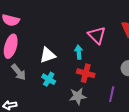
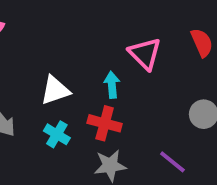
red cross: (86, 73) -> (105, 123), moved
purple line: (112, 94) -> (172, 162), turned -63

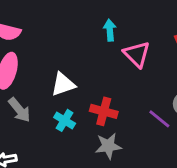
cyan arrow: (112, 85) -> (110, 30), moved
purple line: (172, 162) -> (159, 119), moved

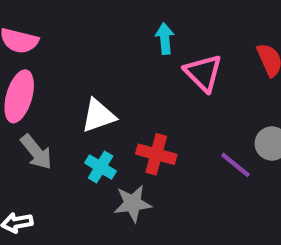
gray star: (108, 146) -> (133, 203), moved

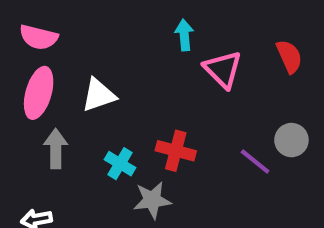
white triangle: (98, 116) -> (99, 95), moved
gray arrow: (36, 152) -> (56, 149), turned -141

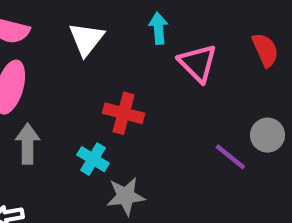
white triangle: (99, 95) -> (86, 39), moved, turned -33
red cross: (176, 151) -> (124, 113), moved

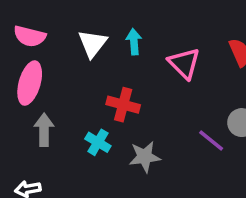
cyan arrow: (158, 28) -> (134, 42), moved
gray star: (126, 196) -> (145, 157), moved

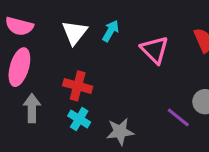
cyan arrow: (134, 42) -> (111, 31), turned 35
red cross: (123, 105) -> (78, 86), moved

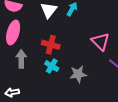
pink triangle: (155, 50) -> (101, 42), moved

